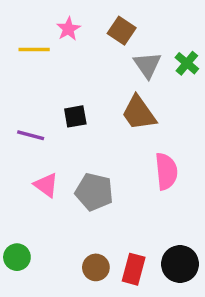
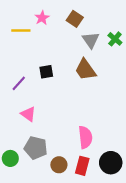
purple line: (31, 135) -> (19, 83), turned -63
pink semicircle: (166, 171) -> (85, 137), moved
gray pentagon: (94, 192) -> (36, 148), moved

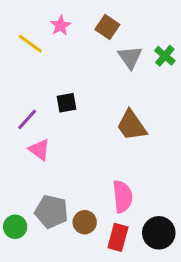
yellow line: (21, 30) -> (30, 44), turned 36
brown trapezoid: (85, 70) -> (132, 125), moved
pink triangle: (28, 114) -> (39, 150), moved
brown circle: (59, 165) -> (85, 222), moved

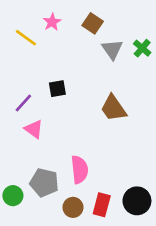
pink semicircle: (122, 196) -> (80, 170), moved
brown circle: (85, 222) -> (73, 207), moved

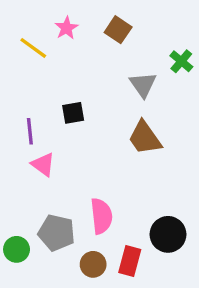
gray triangle: (112, 49) -> (143, 85), moved
purple line: (23, 103) -> (30, 131), turned -48
black circle: (137, 201) -> (168, 234), moved

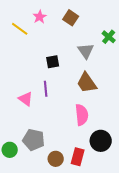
black square: (73, 113) -> (53, 62), moved
purple line: (30, 131) -> (46, 89), moved
pink semicircle: (101, 216) -> (82, 115), moved

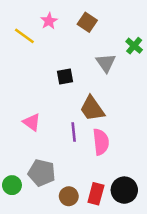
brown trapezoid: (87, 83) -> (92, 109), moved
purple line: (46, 89) -> (74, 132), moved
black circle: (101, 141) -> (124, 190), moved

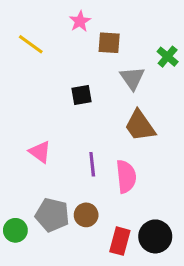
pink star: (49, 21) -> (80, 21), moved
brown square: (87, 22) -> (109, 43), moved, turned -30
brown trapezoid: (92, 109) -> (140, 126), moved
brown circle: (69, 196) -> (86, 215), moved

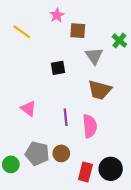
brown trapezoid: (140, 126) -> (100, 90), turned -40

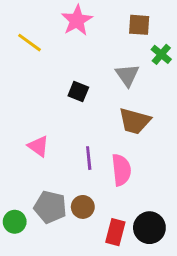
pink star: (57, 15) -> (77, 20), size x1.5
brown square: (78, 31) -> (139, 25), moved
black square: (58, 68) -> (78, 91), turned 32

